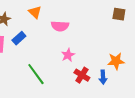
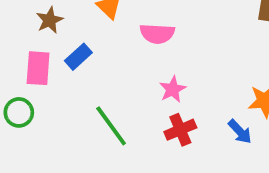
red cross: (82, 75) -> (180, 130), moved, turned 35
blue arrow: (103, 77) -> (240, 132), turned -40

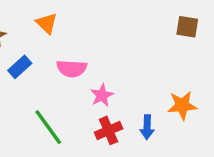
pink semicircle: (157, 34) -> (72, 69), moved
blue arrow: (240, 132) -> (147, 127), moved, turned 45

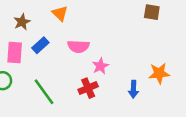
brown square: (187, 27) -> (152, 12), moved
green line: (48, 127) -> (44, 92), moved
red cross: (109, 130) -> (88, 88), moved

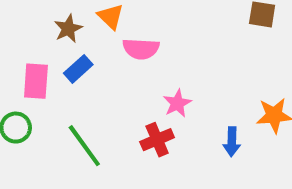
brown star: (22, 22) -> (68, 29), moved
pink semicircle: (78, 46) -> (141, 49), moved

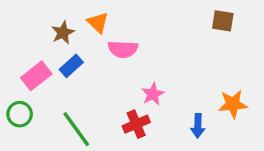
pink rectangle: (36, 81) -> (36, 76), turned 48

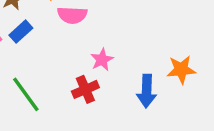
blue arrow: (198, 126) -> (147, 91), size x1.4

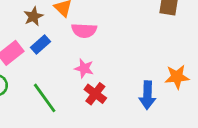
pink star: (102, 60) -> (84, 68), moved, turned -30
red cross: (85, 89) -> (95, 94), turned -30

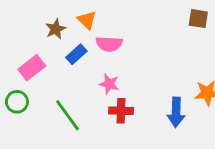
blue rectangle: (40, 44) -> (76, 54), moved
red cross: (95, 94) -> (121, 111), turned -35

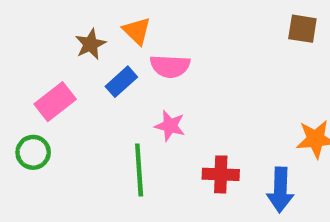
red cross: (121, 111) -> (221, 174), moved
blue arrow: (176, 112) -> (280, 190), moved
green line: (67, 115) -> (139, 170), moved, turned 32

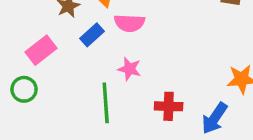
blue arrow: (280, 190) -> (214, 118), turned 32

